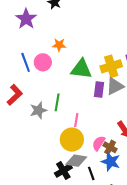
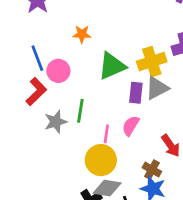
pink circle: (43, 62) -> (58, 71), moved
green triangle: (81, 69) -> (112, 66), turned -30
red L-shape: (15, 95) -> (36, 92), moved
pink semicircle: (99, 143) -> (131, 126), moved

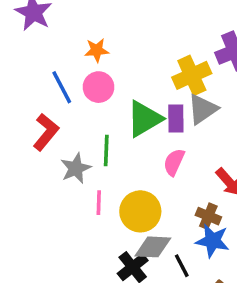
blue line: (37, 58) -> (62, 87), moved
green triangle: (112, 66) -> (144, 119), moved
pink circle: (58, 71) -> (99, 87), moved
pink line: (106, 134) -> (99, 203), moved

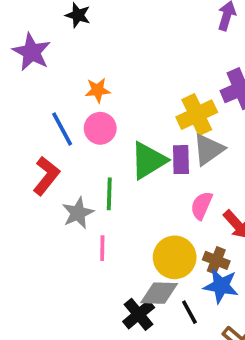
pink semicircle: (174, 162) -> (201, 205), moved
yellow circle: (140, 211) -> (175, 257), moved

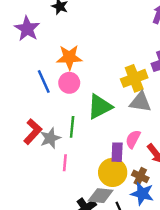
orange star: (98, 90) -> (69, 57), size x1.5
gray triangle: (208, 149) -> (140, 102), turned 40
purple rectangle: (181, 160) -> (117, 152), moved
red L-shape: (46, 176) -> (33, 132), moved

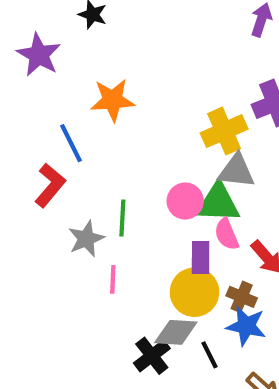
pink circle: (69, 83) -> (185, 201), moved
green triangle: (100, 107) -> (218, 203), moved, turned 32
red L-shape: (33, 132) -> (50, 185), moved
pink semicircle: (133, 139) -> (227, 234), turned -48

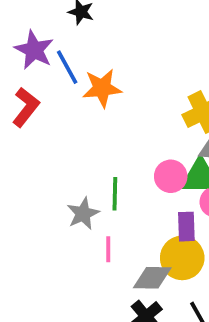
blue line: (71, 143) -> (67, 67), moved
red L-shape: (50, 185) -> (26, 107), moved
gray diamond: (176, 332) -> (152, 278), moved

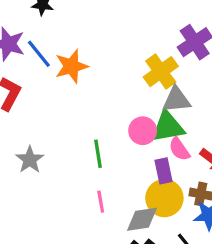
gray star: (83, 214) -> (30, 160), moved

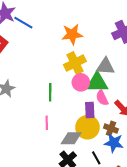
blue line: (39, 54) -> (23, 23), turned -30
orange star: (71, 66) -> (72, 34), moved
yellow cross: (161, 72) -> (75, 63), moved

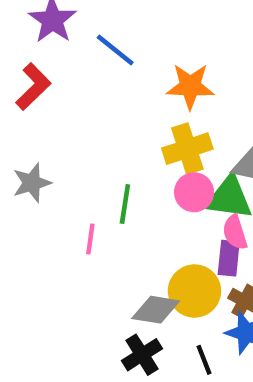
blue line: (23, 23) -> (115, 50), moved
purple rectangle: (90, 110) -> (229, 258), moved
pink line: (47, 123) -> (90, 239), moved

